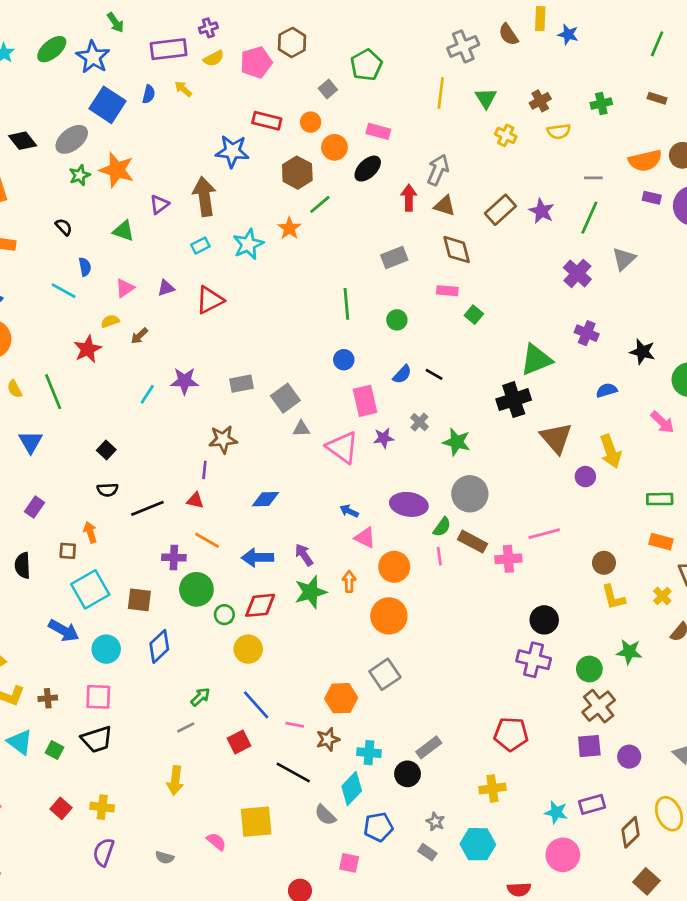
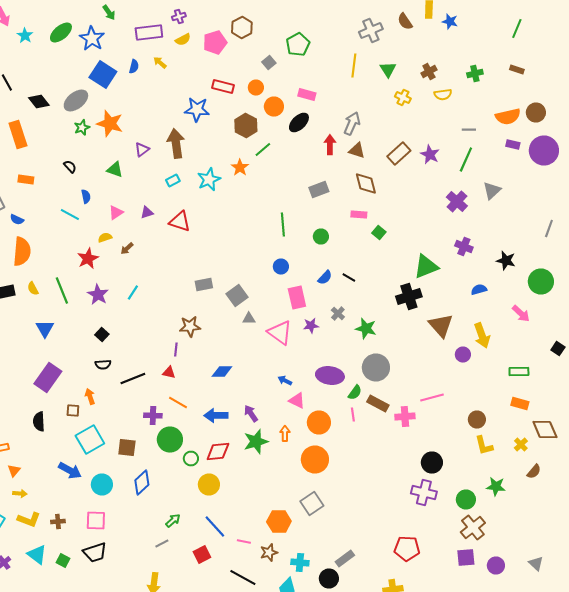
red triangle: (210, 300) -> (180, 222), turned 45
purple star: (184, 381) -> (98, 294), moved, turned 30
purple rectangle: (34, 507) -> (48, 378), size x1.8

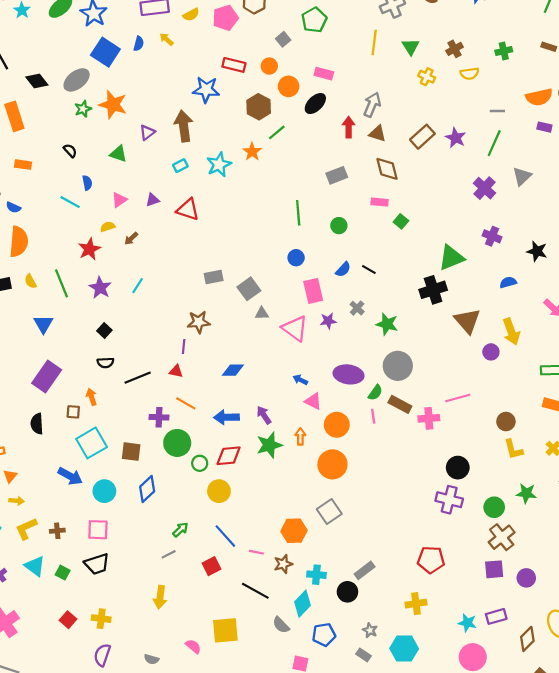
yellow L-shape: (29, 520) -> (26, 529), turned 135

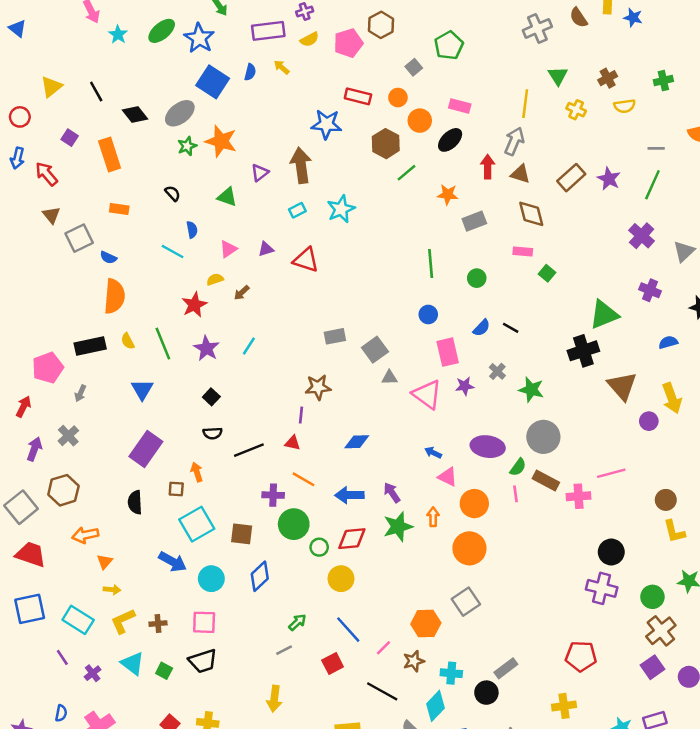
yellow line: (374, 42) -> (525, 104), moved
orange star: (252, 152) -> (448, 194), moved, turned -30
gray triangle: (522, 176) -> (684, 251), moved
pink line: (256, 552) -> (383, 648), turned -56
purple square: (494, 569) -> (652, 667), turned -30

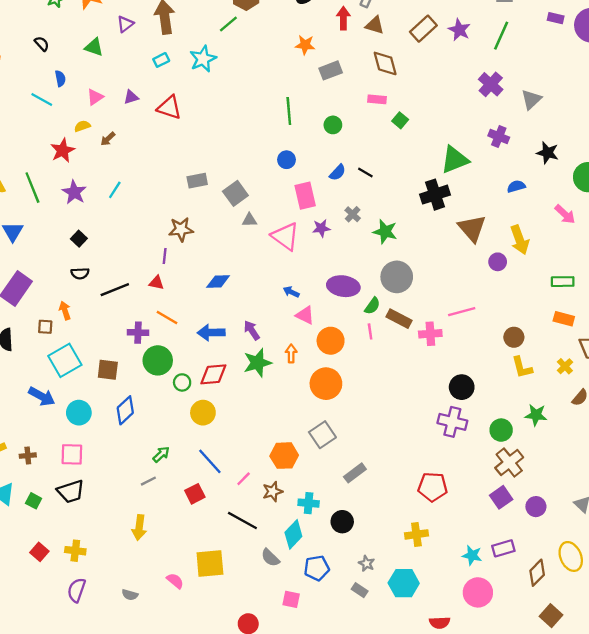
green line: (406, 173) -> (228, 24), moved
gray rectangle: (506, 668) -> (355, 473), moved

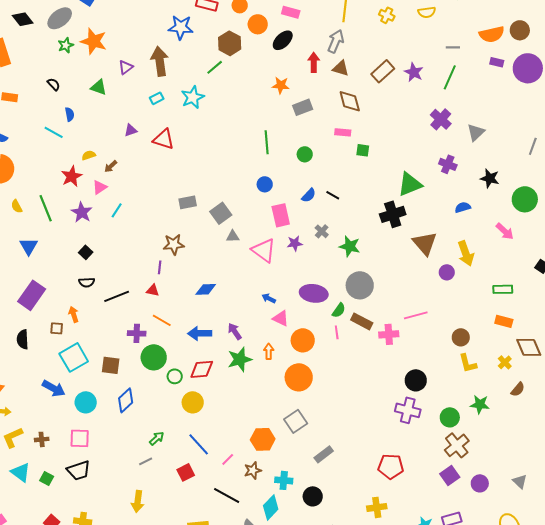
pink triangle: (95, 97) -> (100, 187), moved
green square: (400, 120) -> (363, 150), turned -32

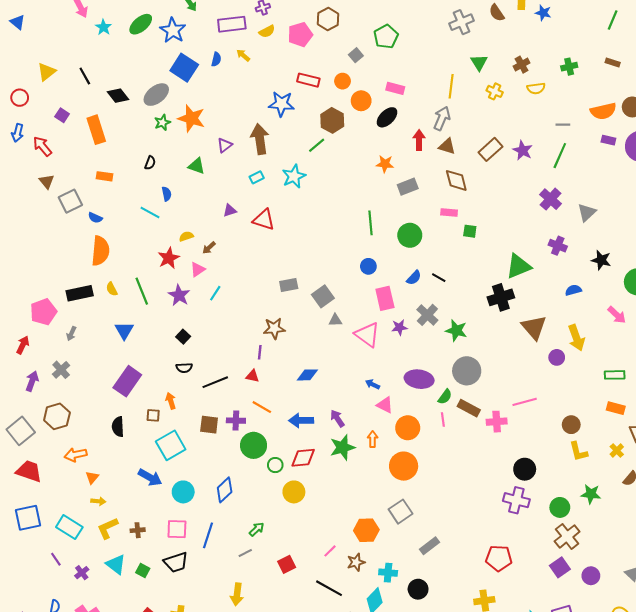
black semicircle: (54, 84) -> (150, 163), turned 64
green circle: (305, 154) -> (410, 235), size x1.5
gray cross: (322, 231) -> (427, 315), size x1.5
brown square: (111, 365) -> (209, 425), moved
blue line: (199, 444) -> (208, 535), moved, turned 60

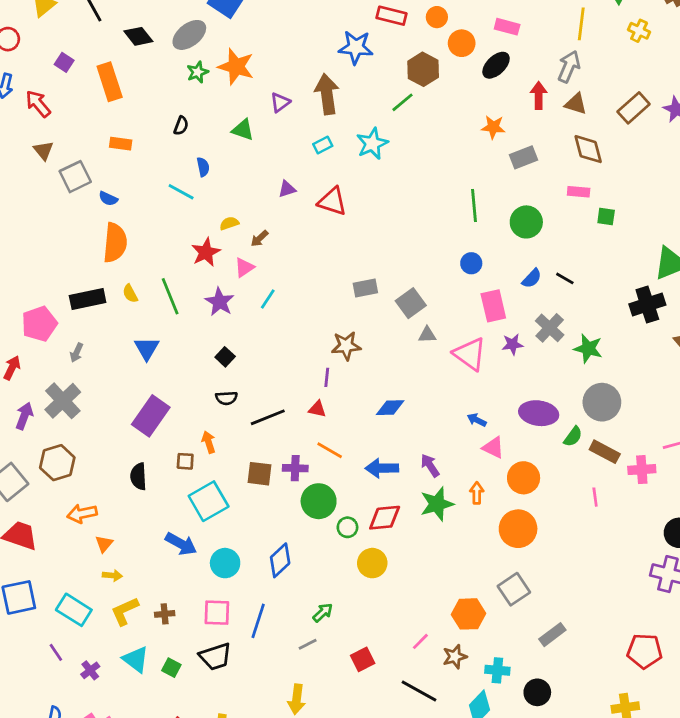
gray cross: (61, 370) -> (63, 401), size x1.5
pink line: (443, 419) -> (595, 497), moved

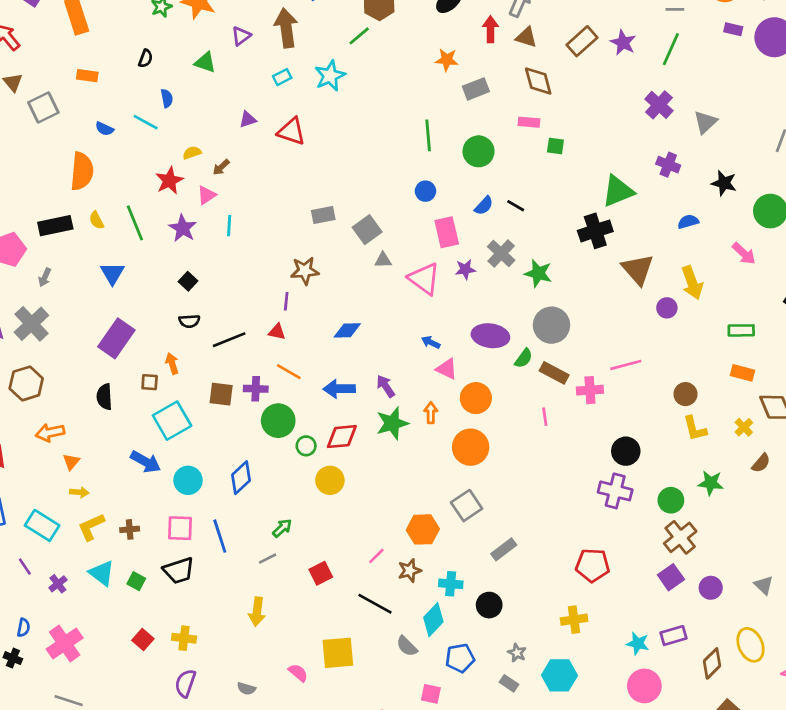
blue semicircle: (108, 199) -> (104, 129), moved
cyan line: (268, 299) -> (229, 226), turned -30
blue line: (258, 621) -> (220, 536), turned -36

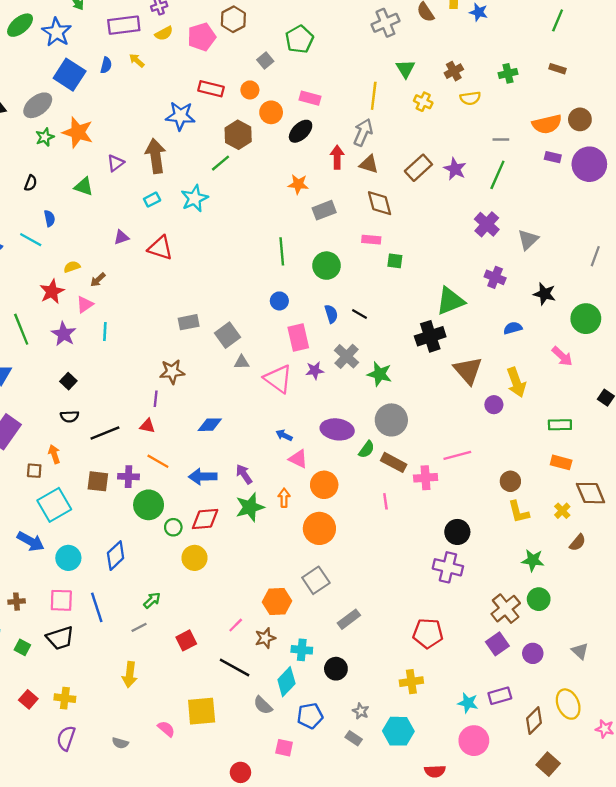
blue semicircle: (484, 206) -> (331, 314), turned -60
green circle: (671, 500) -> (539, 599), moved

